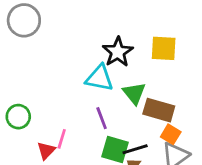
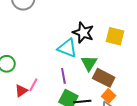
black star: (118, 52) -> (83, 33), turned -30

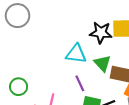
black star: (83, 33) -> (101, 33), moved

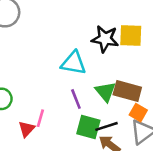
green triangle: (102, 63) -> (105, 92), moved

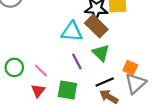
brown rectangle: (127, 91) -> (96, 26), moved, turned 35
pink line: (40, 118) -> (41, 71), moved, turned -56
green square: (88, 127) -> (67, 90), moved

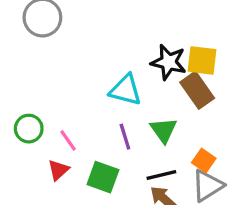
brown rectangle: (96, 26) -> (197, 90), moved

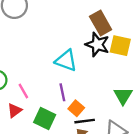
brown rectangle: (197, 90) -> (101, 23), moved
green triangle: (164, 130) -> (123, 96), moved
orange square: (204, 160) -> (76, 108), moved

